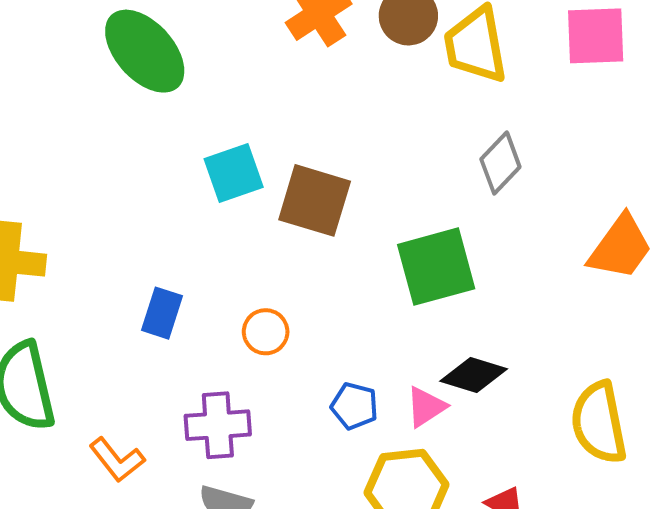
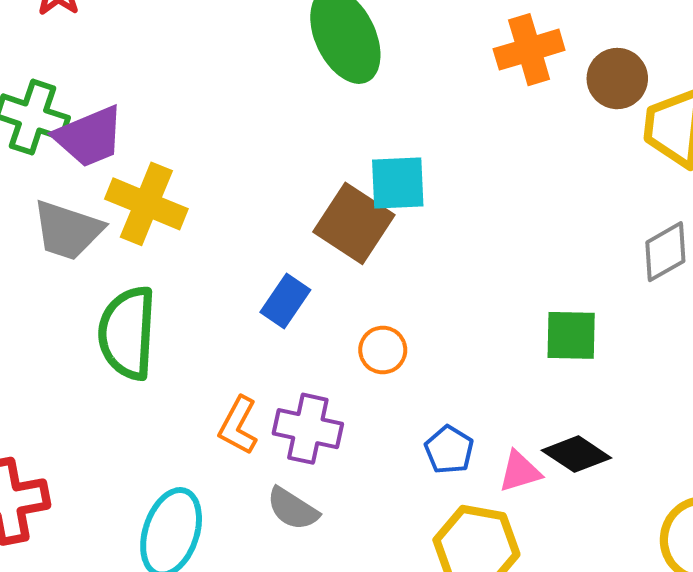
brown square: (315, 200) -> (354, 223), moved
green square: (436, 267) -> (571, 335), size x0.7
orange L-shape: (117, 460) -> (238, 426), moved, turned 50

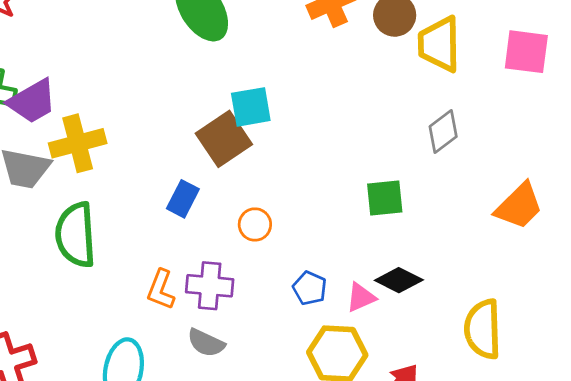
yellow cross: (146, 204) -> (78, 143), turned -30
brown square: (354, 223) -> (224, 139), turned 30

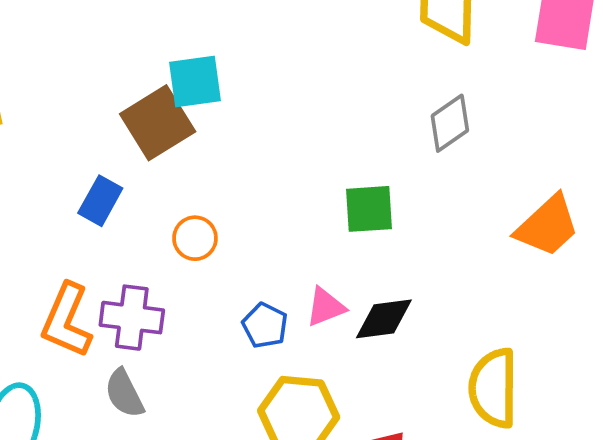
black diamond: (399, 280) -> (384, 319), turned -36
orange L-shape: (161, 290) -> (67, 320), size x1.4
pink triangle: (361, 297) -> (326, 307), moved
gray semicircle: (206, 343) -> (124, 393), turned 36

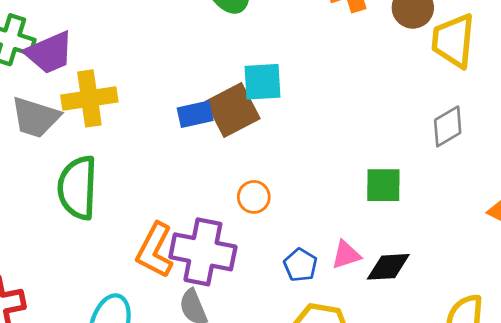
blue rectangle: (100, 201) -> (195, 114), moved, turned 44
purple cross: (132, 318) -> (203, 252), size x1.4

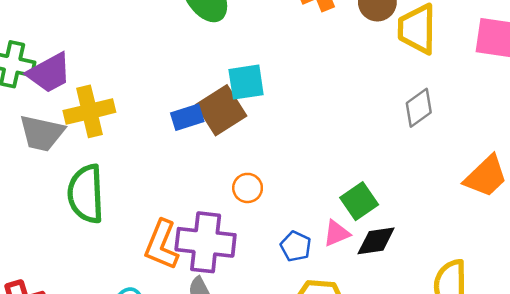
green square: (383, 185) -> (359, 201), moved, turned -30

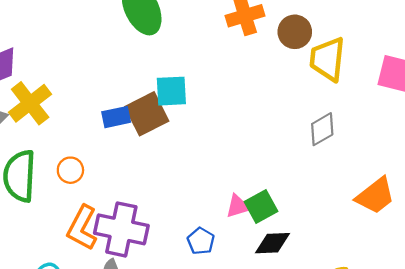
yellow cross: (89, 111) -> (30, 103), turned -30
orange circle: (248, 188) -> (70, 170), moved
pink triangle: (337, 233) -> (238, 206), moved

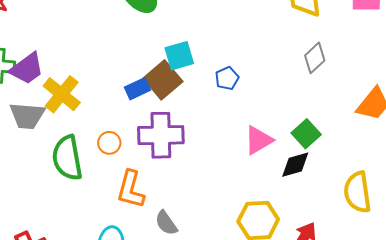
pink triangle: (238, 206) -> (258, 140), size x1.4
green square: (261, 206) -> (306, 134), moved
purple cross: (121, 229) -> (161, 135), moved
blue pentagon: (201, 241) -> (227, 78), moved, turned 30

